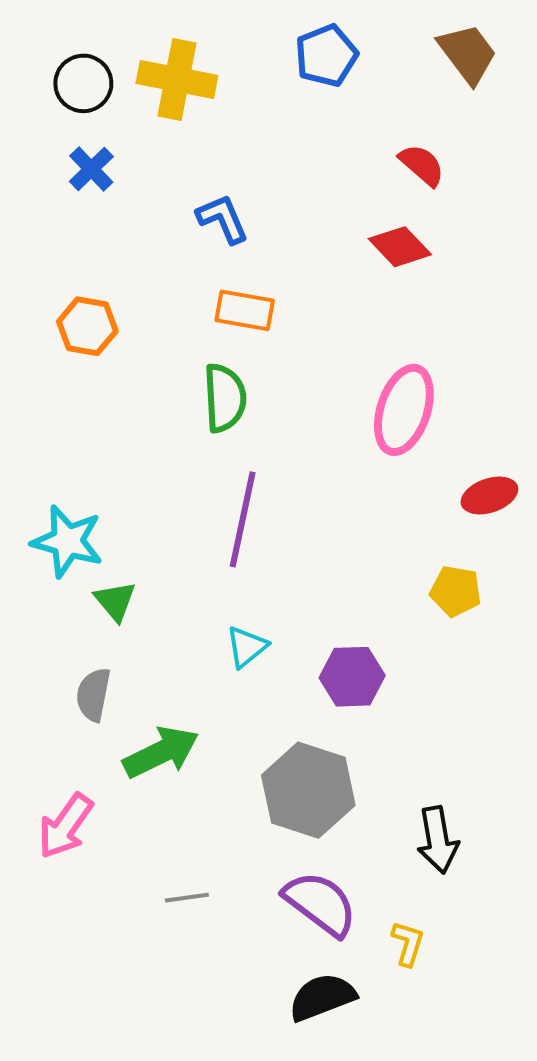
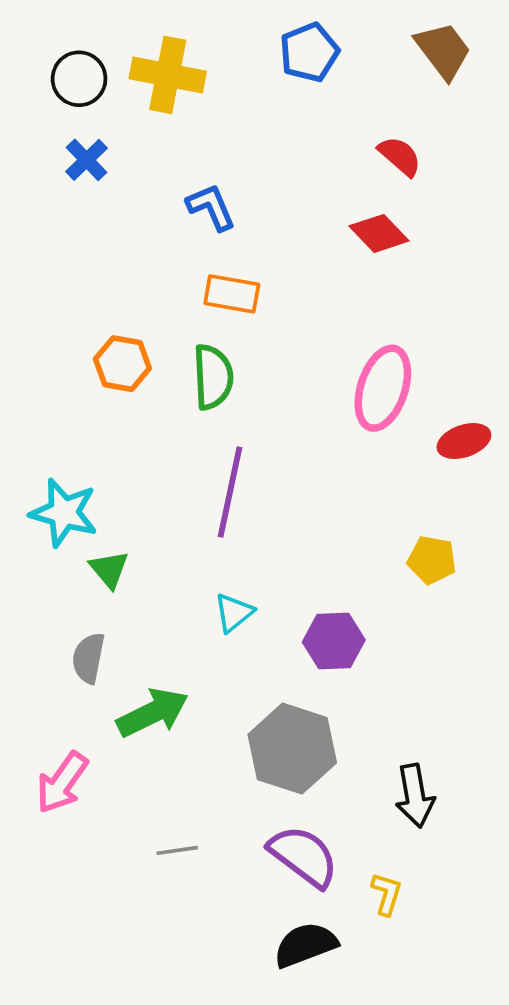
orange hexagon: (87, 326) -> (122, 364), moved
red ellipse: (489, 496) -> (464, 441), moved

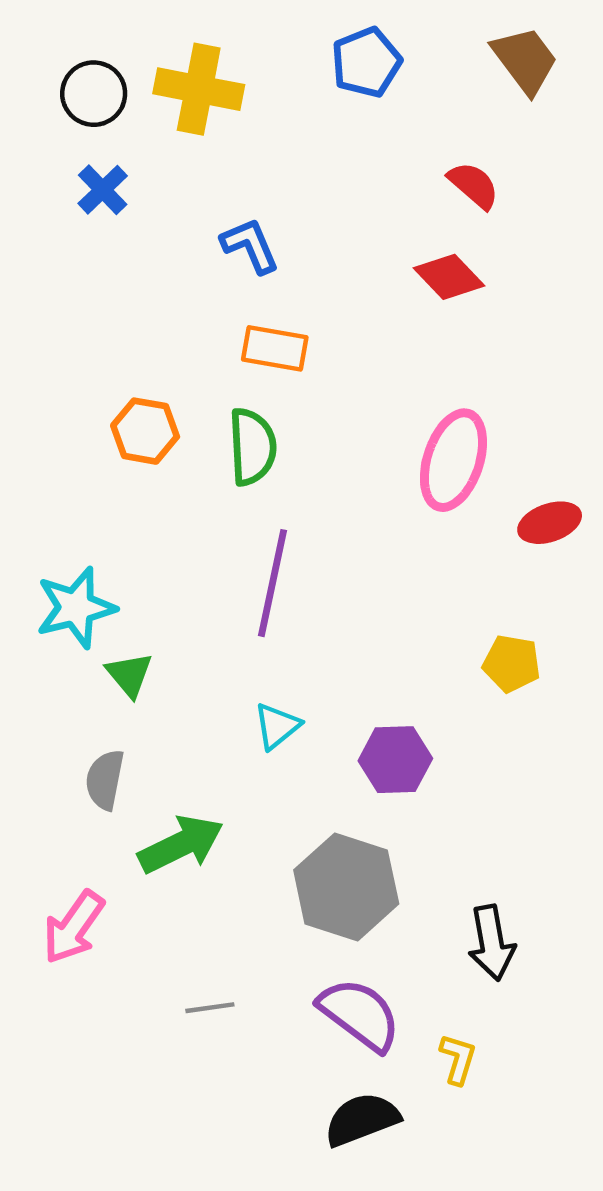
cyan star: (64, 513) -> (76, 608), turned -30

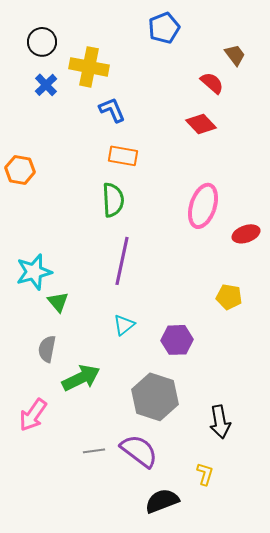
brown trapezoid: (525, 60) -> (235, 55), moved, size x0.7
yellow cross: (199, 89) -> (89, 67), moved
orange hexagon: (145, 431) -> (20, 170), moved
purple semicircle: (360, 1014) -> (139, 451), moved

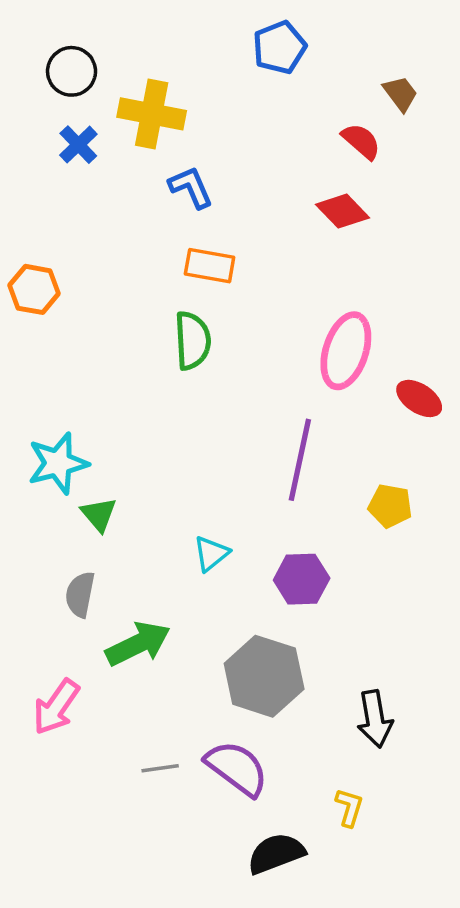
red ellipse: (246, 234) -> (419, 398), turned 52
purple line: (122, 261) -> (300, 460), moved

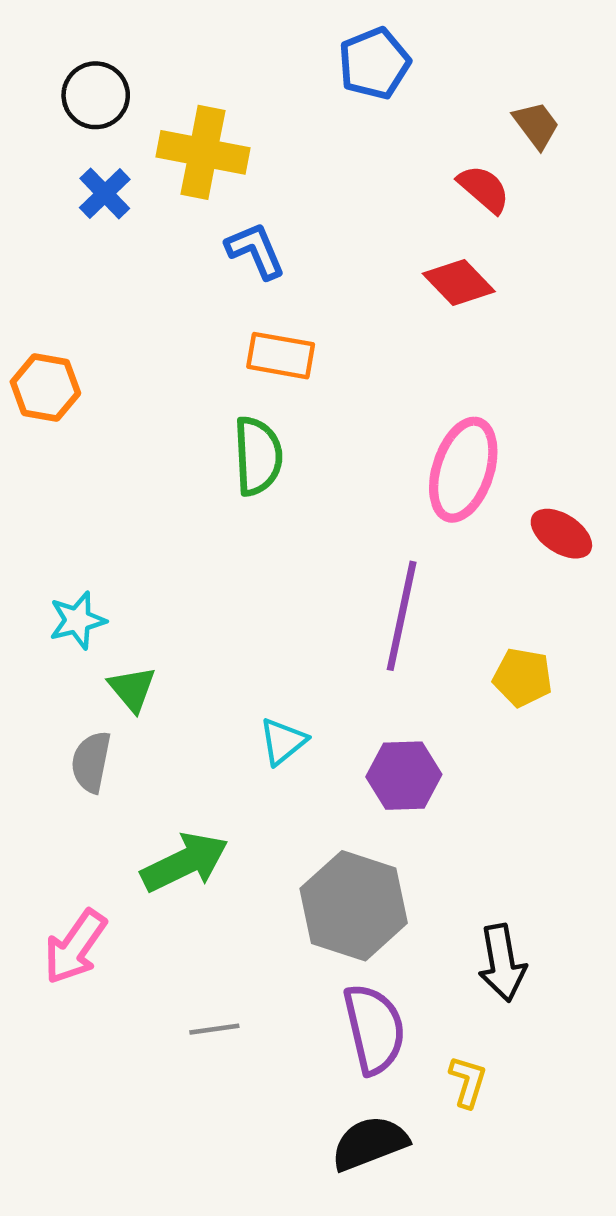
cyan star: (58, 463) -> (77, 620), size x0.7
gray semicircle: (80, 594) -> (91, 762), moved
purple semicircle: (237, 768) -> (374, 1029), moved, turned 40

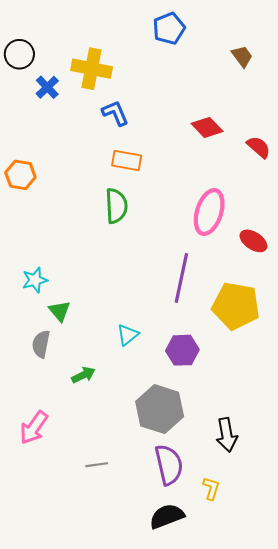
black circle: (96, 95) -> (19, 54), moved
red semicircle: (484, 189) -> (259, 147), moved
yellow pentagon: (523, 677) -> (236, 306), size x1.8
green arrow: (185, 862) -> (83, 375), moved, size x0.6

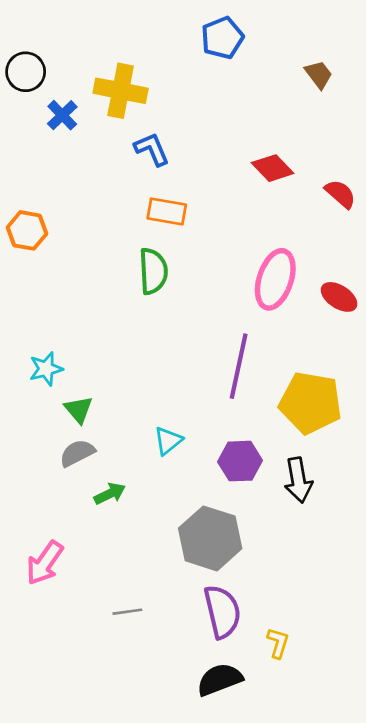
red ellipse: (253, 241) -> (339, 297), moved
gray semicircle: (41, 344) -> (77, 453), moved, turned 52
black arrow: (227, 435) -> (298, 480), moved

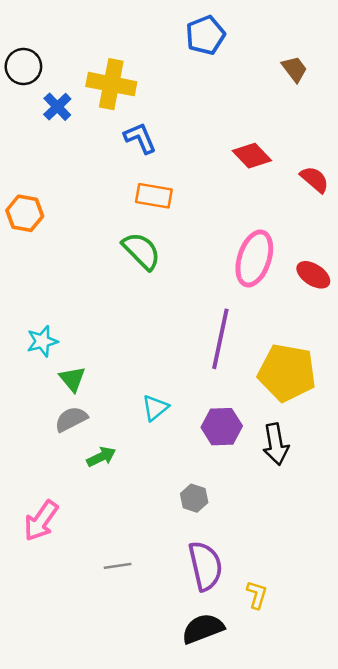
green semicircle: (153, 271) -> (141, 251), turned -42
gray hexagon: (210, 538) -> (194, 498), size x0.5

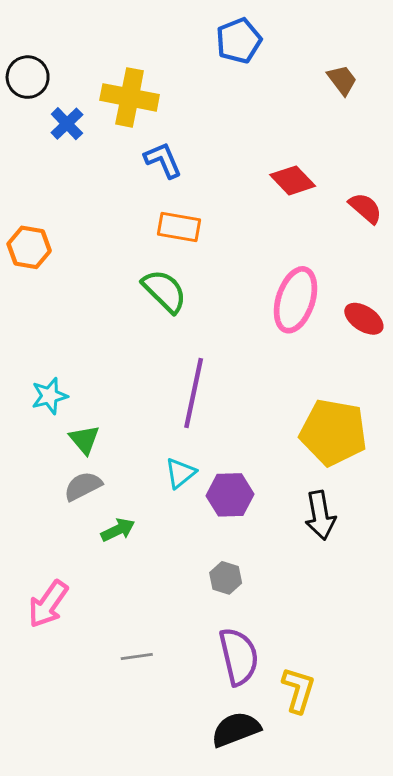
purple line: (220, 339) -> (194, 393), moved
purple hexagon: (222, 427) -> (230, 495), moved
yellow L-shape: (257, 595) -> (298, 690), size x1.4

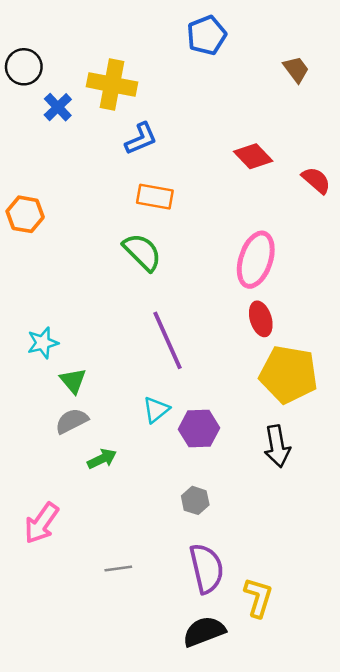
blue L-shape: (163, 160) -> (141, 139), turned 90
red ellipse: (364, 319) -> (261, 319), moved, turned 40
purple line: (194, 393) -> (167, 340), turned -36

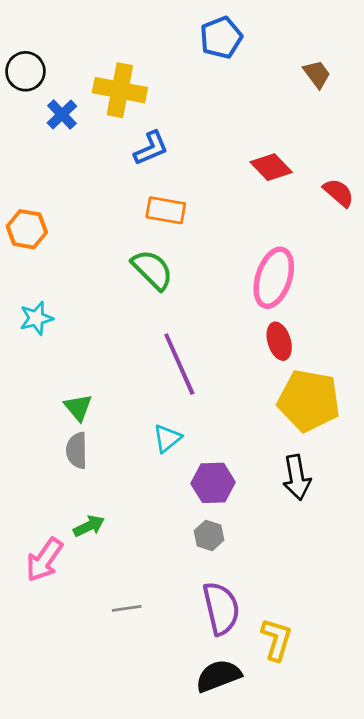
cyan star: (43, 343) -> (36, 318), moved
gray semicircle: (72, 421) -> (77, 450), turned -64
purple hexagon: (199, 429) -> (213, 483), moved
green arrow: (102, 459) -> (89, 526), moved

